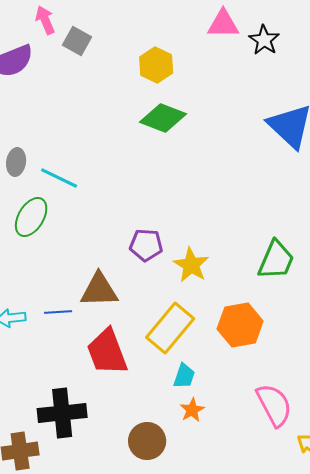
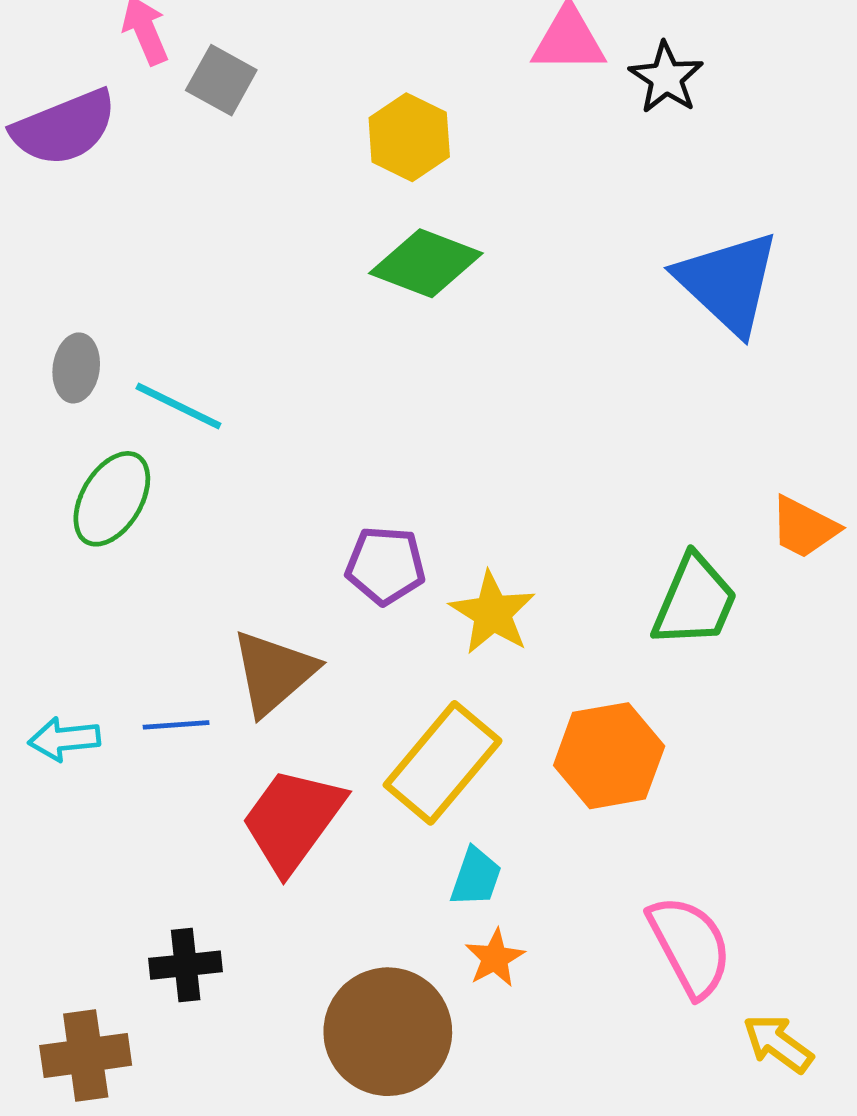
brown triangle: (99, 290) -> (274, 672), turned -39
red trapezoid: (107, 352) -> (293, 820), turned 57
black cross: (62, 413) -> (186, 965), size x0.6
brown circle: (147, 441) -> (388, 1032), size x1.4

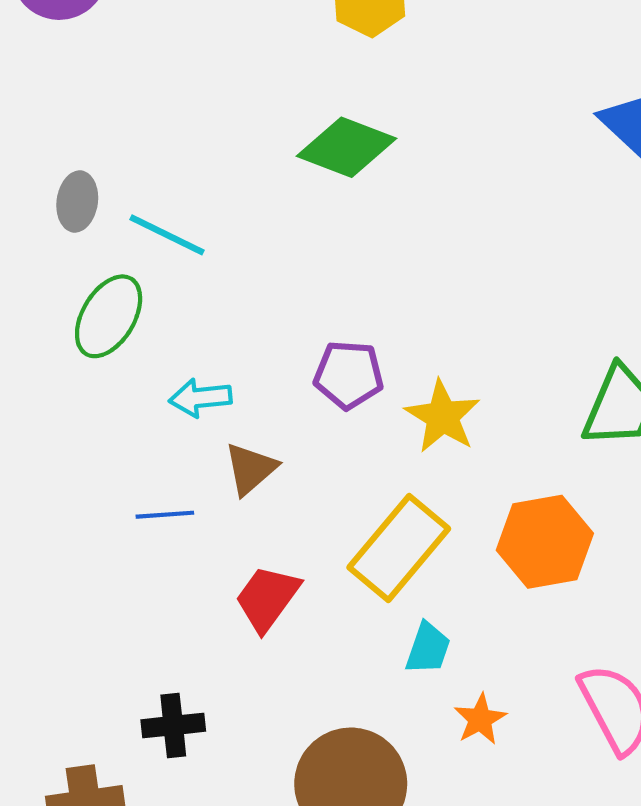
green diamond: (426, 263) -> (347, 147), moved
brown triangle: (274, 672) -> (251, 469), size x0.7
cyan arrow: (64, 739) -> (200, 398), moved
red trapezoid: (293, 820) -> (267, 598), size x0.7
orange star: (495, 958) -> (480, 719), moved

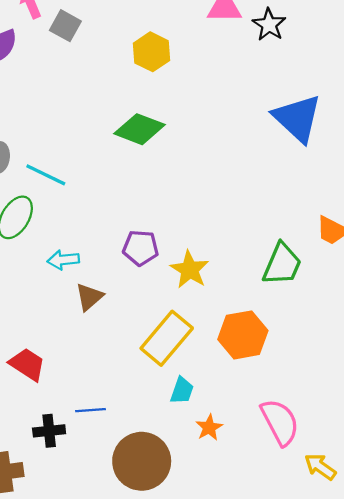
blue line: (165, 515) -> (90, 410), moved
red trapezoid: (267, 598) -> (27, 364), moved, turned 87

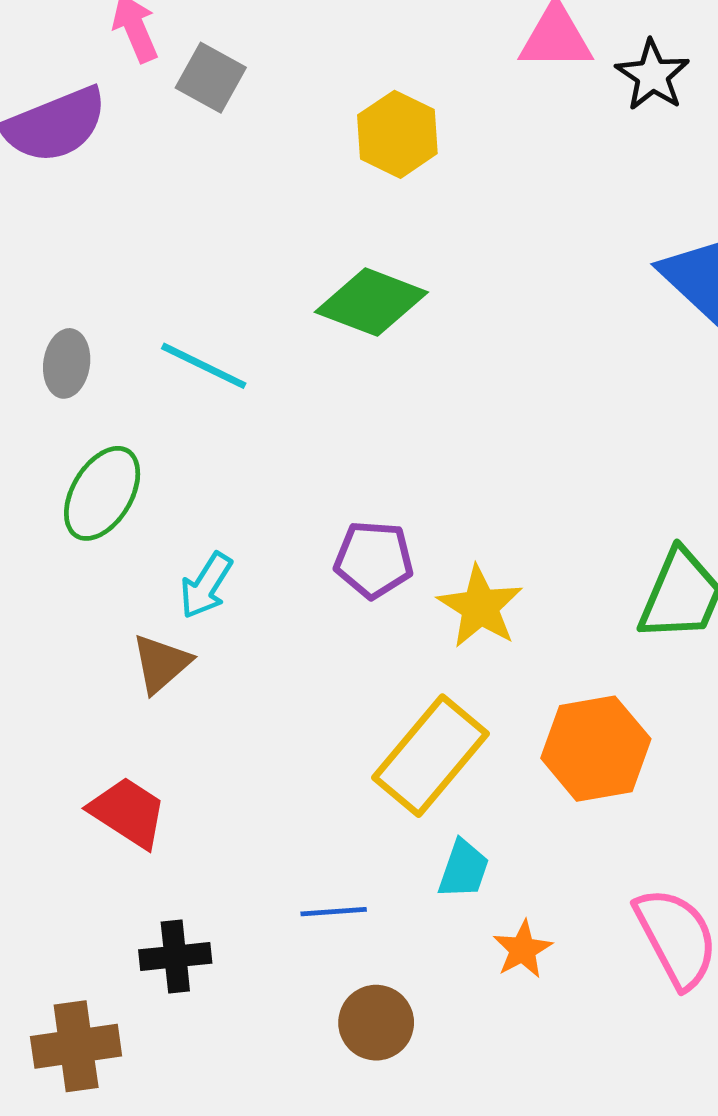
cyan line: (46, 175) -> (204, 366), moved
cyan arrow: (63, 260) -> (206, 586), turned -52
brown triangle: (89, 297) -> (161, 664), moved
blue line: (90, 410) -> (334, 912), moved
brown circle: (142, 461) -> (376, 1023), size x0.6

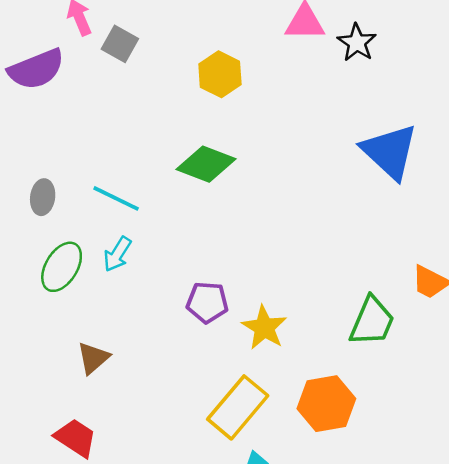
cyan arrow: (206, 586) -> (117, 254), moved

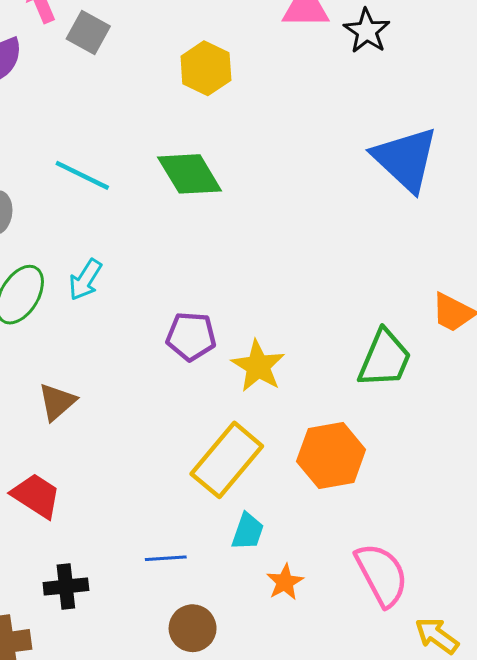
green diamond: (206, 164) -> (190, 174), turned 38
cyan line: (116, 198) -> (82, 175), moved

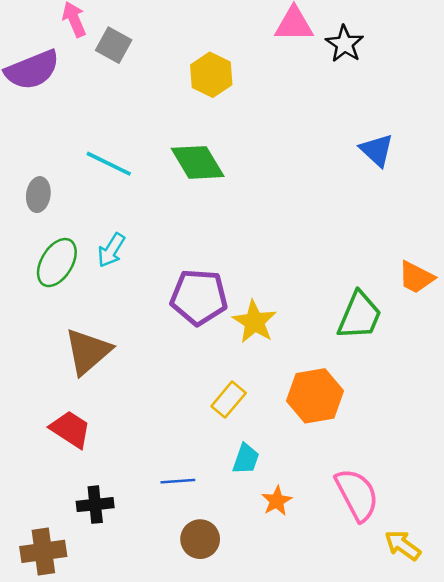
blue triangle: (406, 159) -> (377, 150), size x0.6
purple pentagon: (191, 336) -> (199, 297), size x1.4
brown triangle: (57, 402) -> (88, 351), size x1.5
yellow rectangle: (227, 460) -> (229, 400), size x0.6

